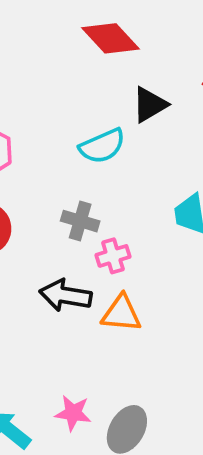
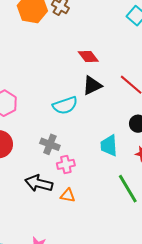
red diamond: (110, 38) -> (88, 56), moved, size x0.7
orange triangle: (121, 313) -> (68, 195), size x0.7

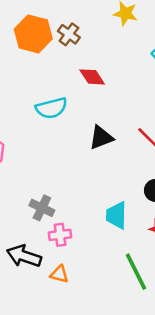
red diamond: (88, 56) -> (92, 77), moved
cyan semicircle: (65, 105) -> (51, 108), moved

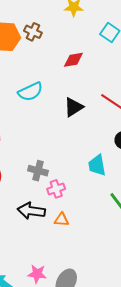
red diamond: (92, 77) -> (73, 60), moved, turned -55

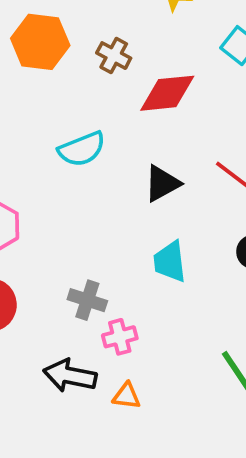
brown cross: (33, 32) -> (114, 56), moved
red diamond: (73, 60) -> (167, 93), size x1.4
cyan trapezoid: (97, 165) -> (170, 262), moved

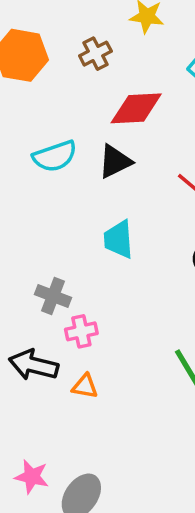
brown cross: (114, 56) -> (95, 54), moved, turned 32
black triangle: (162, 183) -> (115, 162), moved
cyan trapezoid: (170, 262) -> (118, 239), moved

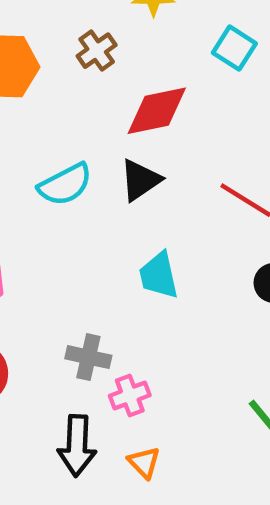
black arrow: (34, 365) -> (77, 446), turned -93
orange triangle: (85, 386) -> (144, 462), turned 44

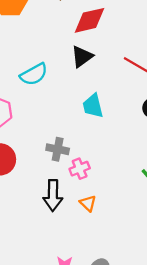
cyan semicircle: (65, 184) -> (34, 74), moved

